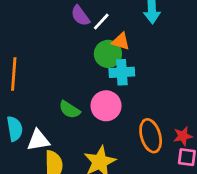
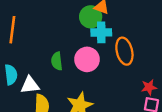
green semicircle: (70, 110) -> (57, 61), turned 48
orange ellipse: (151, 136) -> (124, 51), moved

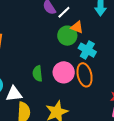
cyan cross: (101, 32) -> (87, 50), moved, turned 30
orange ellipse: (124, 51) -> (85, 75), moved

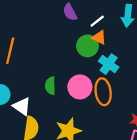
white line: (64, 12) -> (97, 21), moved
white triangle: (14, 94) -> (22, 106), turned 36

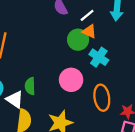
green semicircle: (50, 86) -> (30, 86), moved
orange ellipse: (103, 92) -> (102, 98), moved

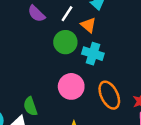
orange triangle: (89, 31) -> (88, 25), moved, turned 32

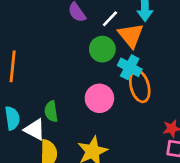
orange triangle: (88, 25) -> (131, 35), size x1.5
orange ellipse: (109, 95) -> (140, 86), moved

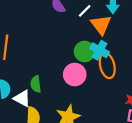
green circle: (102, 49) -> (85, 52), moved

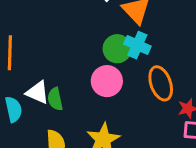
orange ellipse: (107, 66) -> (161, 83), moved
white triangle: (22, 98) -> (38, 92), moved

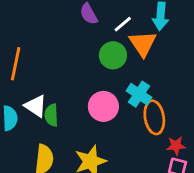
cyan cross: (137, 45) -> (139, 94), moved
green circle: (117, 49) -> (113, 55), moved

